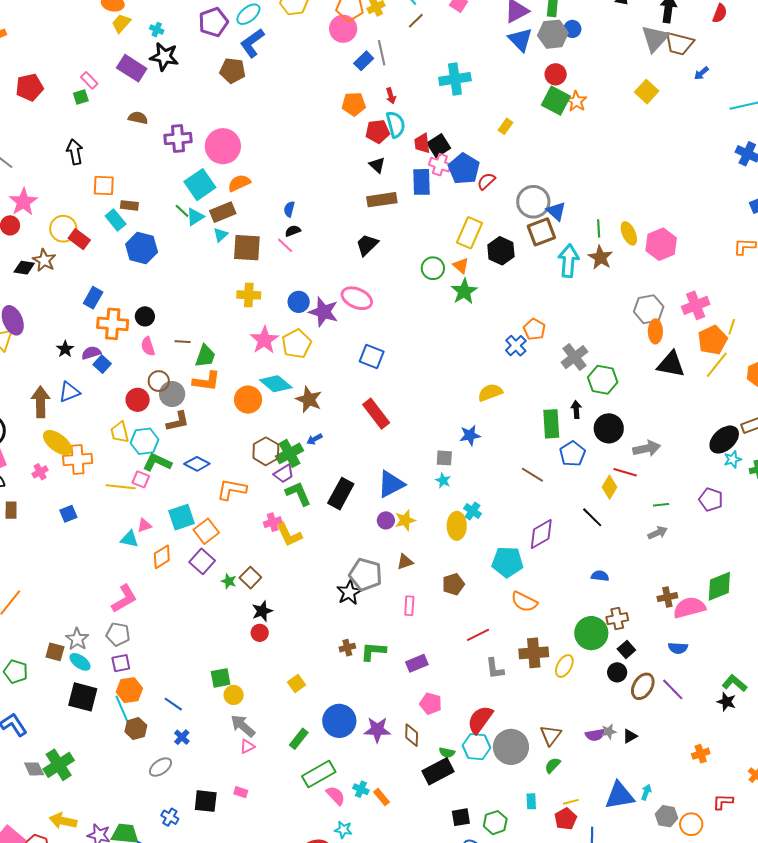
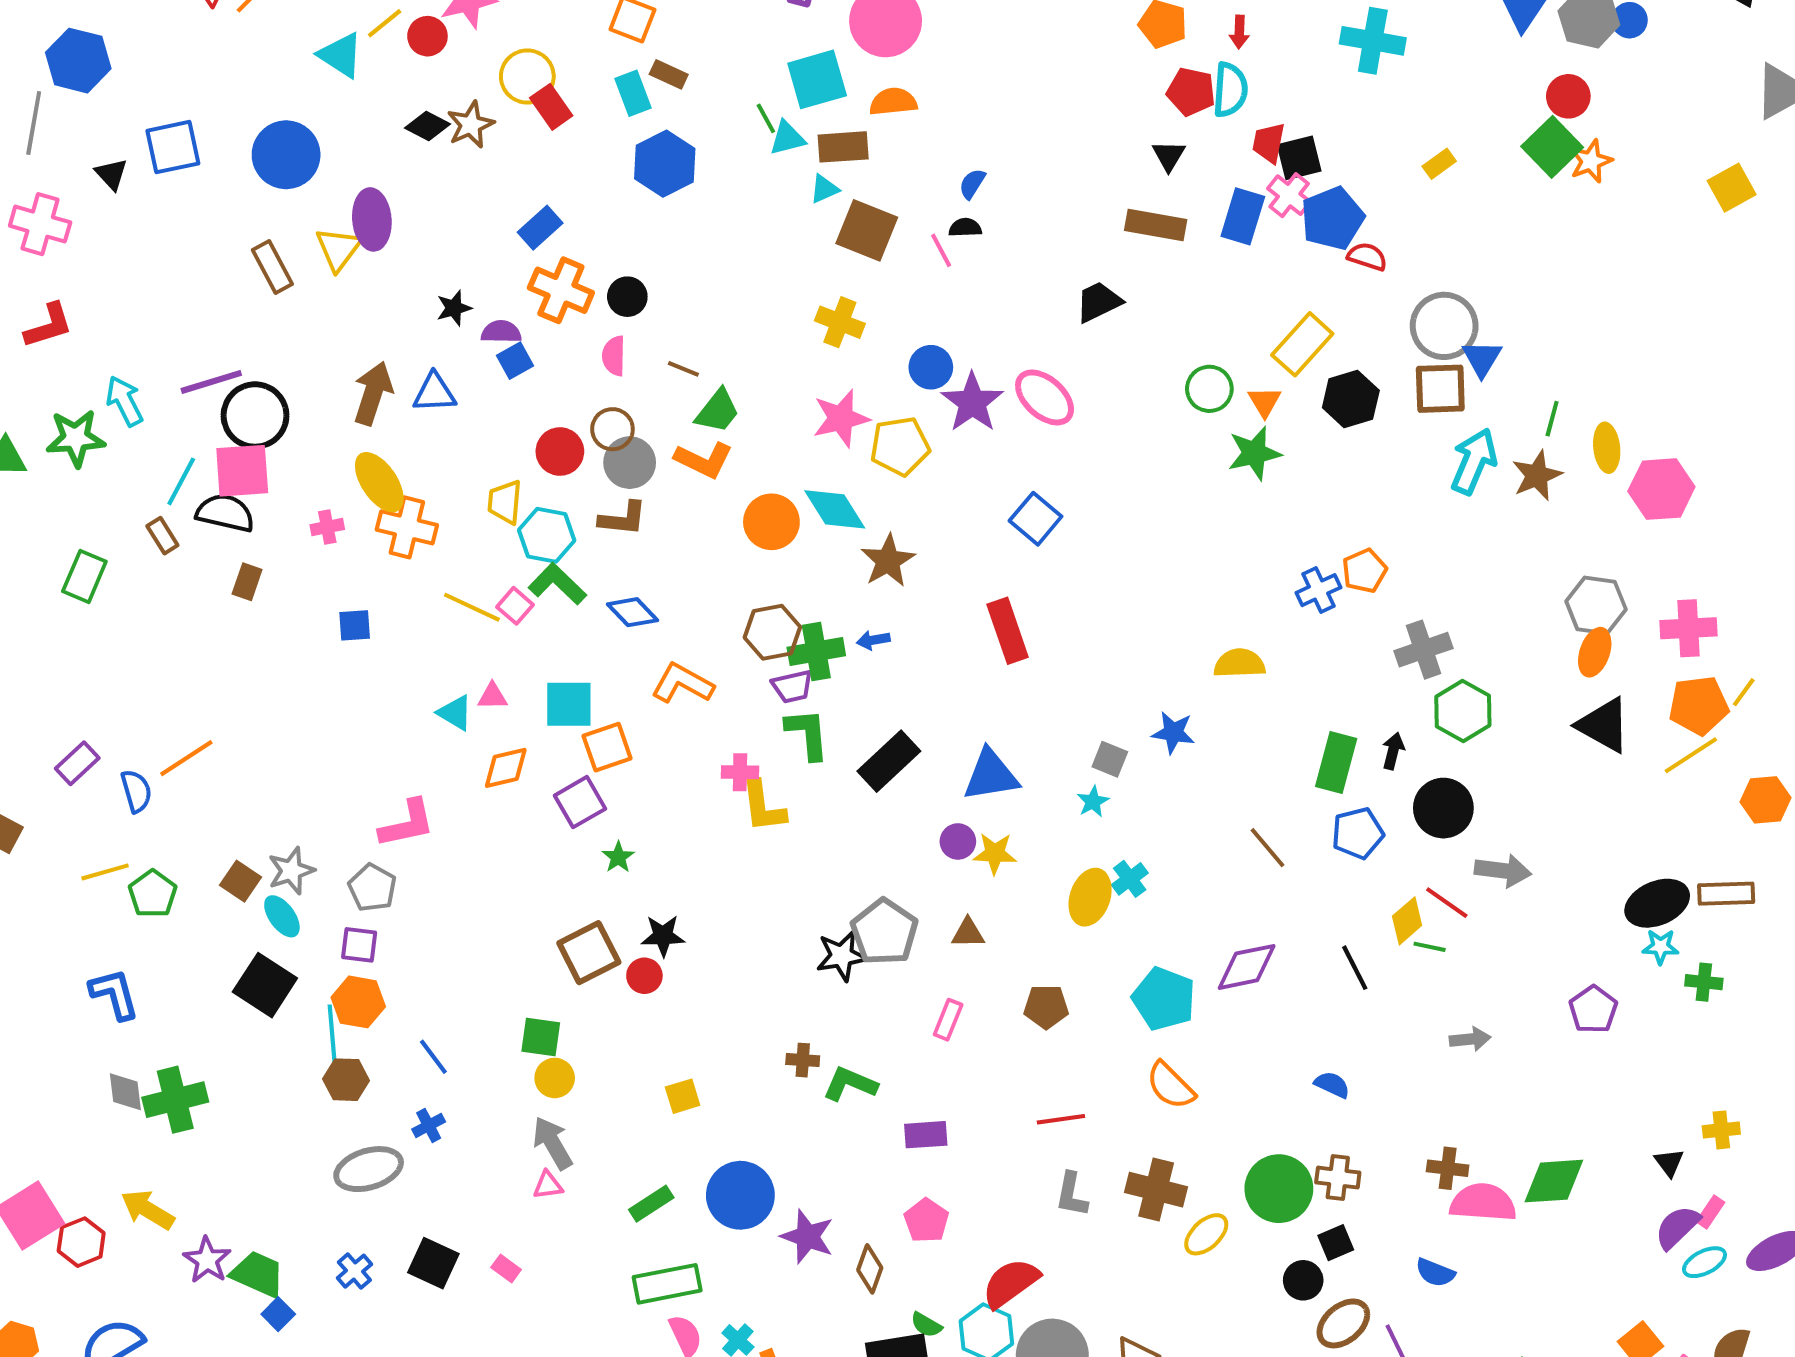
red semicircle: (486, 181) -> (1367, 257), turned 42
green line: (661, 505) -> (1430, 947), moved
brown square: (250, 578) -> (589, 953), moved, size x1.4
gray ellipse: (160, 767) -> (369, 1169), size x1.4

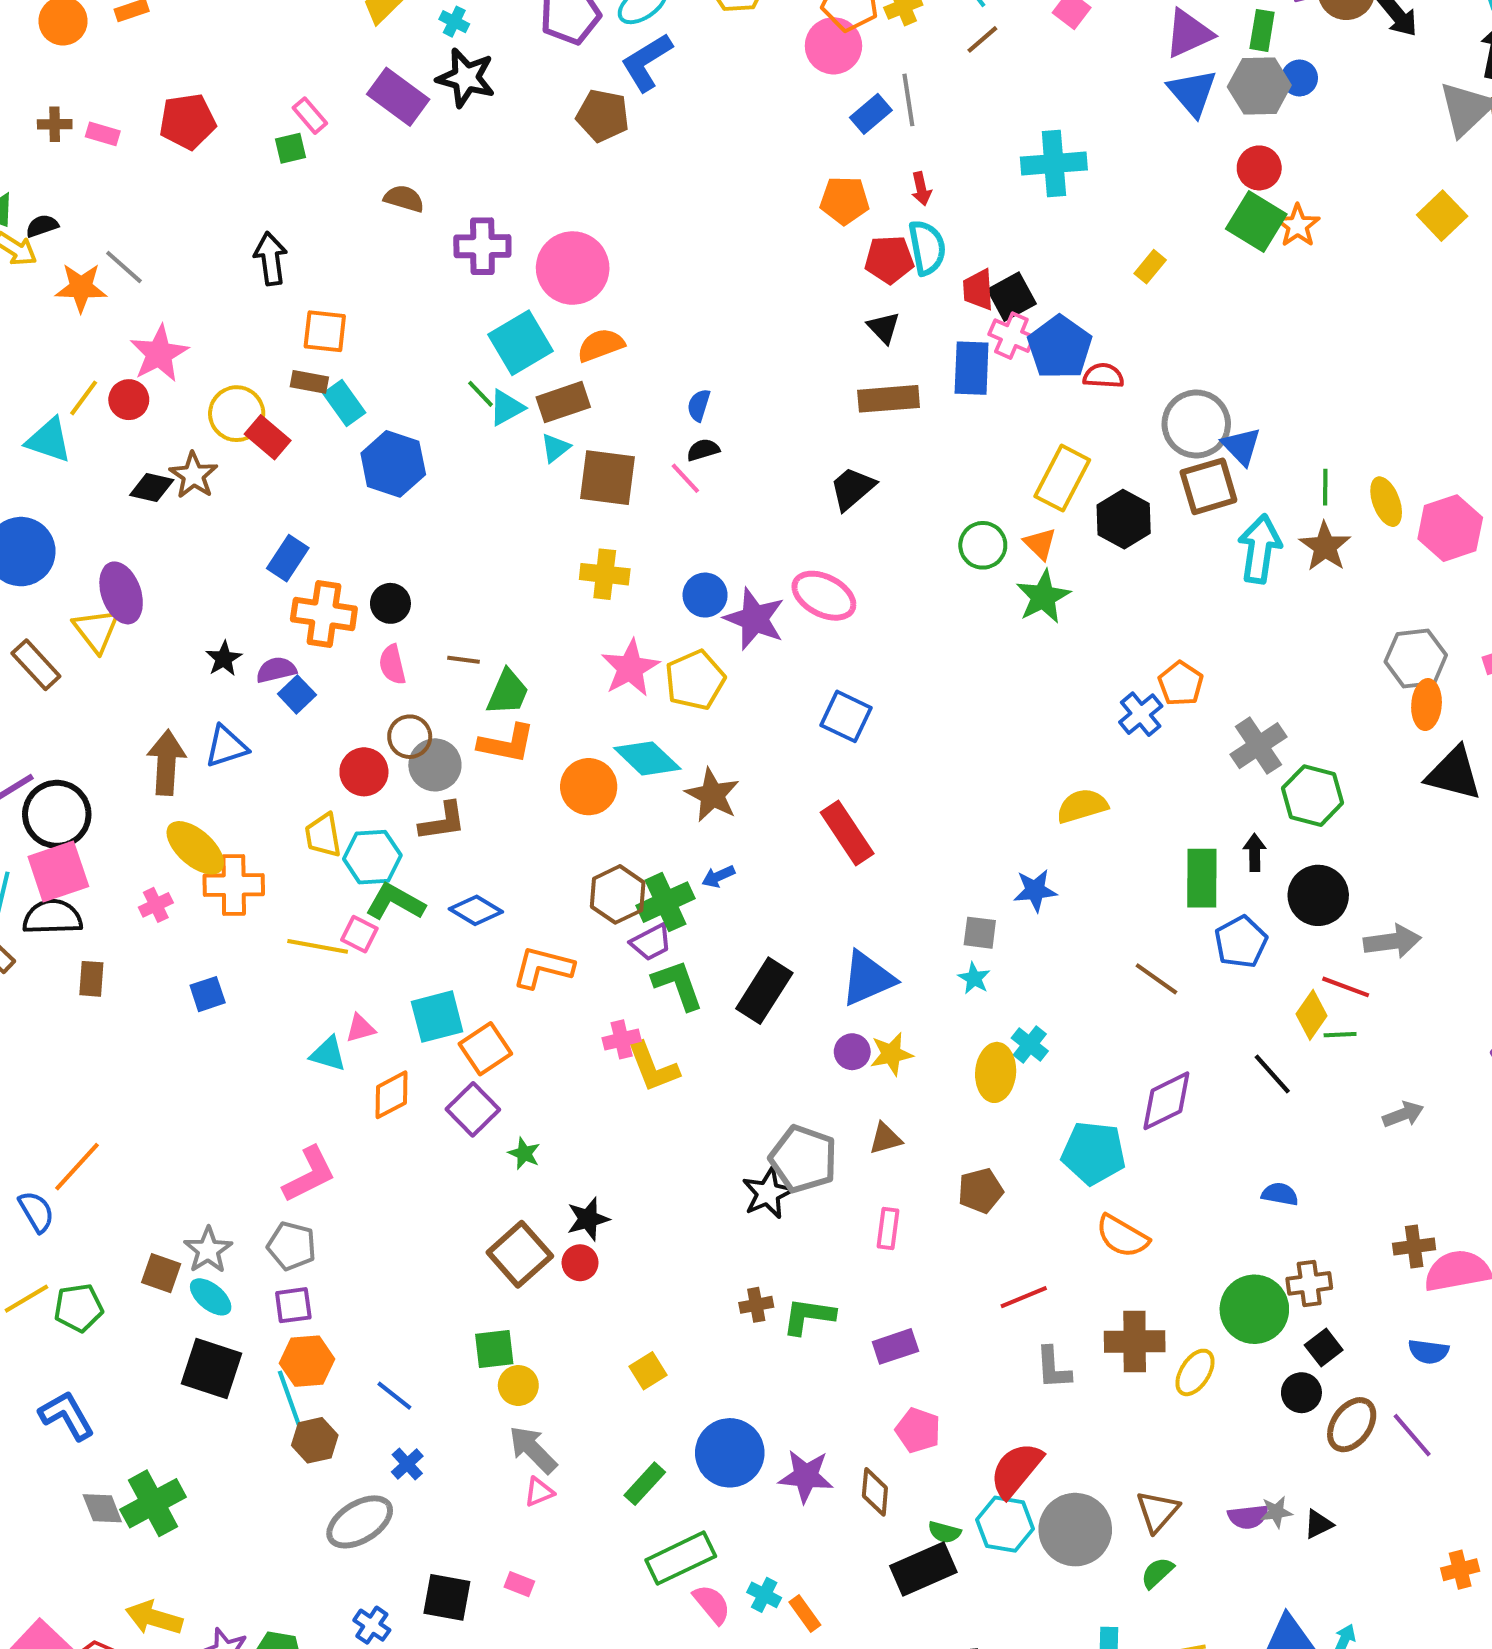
brown rectangle: (669, 74) -> (309, 382), moved
green pentagon: (153, 894) -> (79, 1308), turned -30

